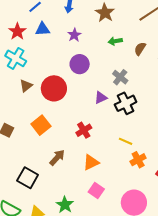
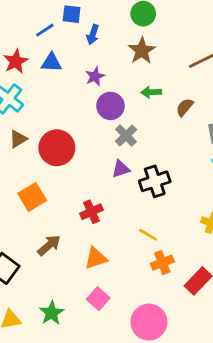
purple circle: (80, 64) -> (110, 106), moved
gray cross: (120, 77) -> (126, 135), moved

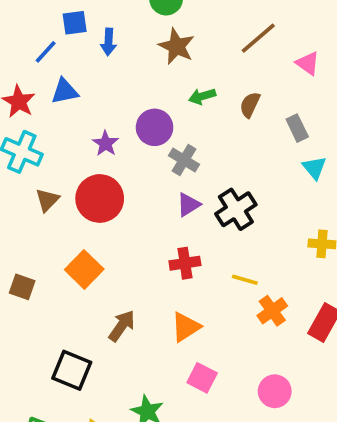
purple star: (95, 76) -> (105, 143), moved
red cross: (91, 212) -> (185, 263), moved, turned 30
pink circle: (149, 322) -> (275, 391), size x0.7

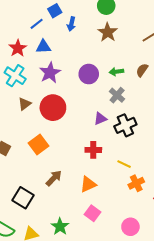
blue square: (75, 23) -> (55, 11), turned -32
green arrow: (202, 96) -> (116, 72), moved
purple star: (105, 143) -> (50, 73), moved, size x1.5
gray cross: (184, 160) -> (117, 95), moved

